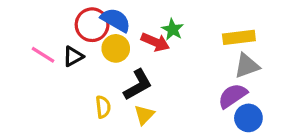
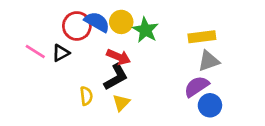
green star: (173, 29) -> (145, 30), size x1.4
red arrow: (155, 42) -> (119, 57), moved
yellow circle: (116, 48) -> (121, 22), moved

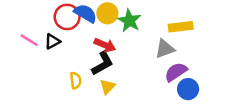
gray triangle: (209, 61) -> (165, 49), moved

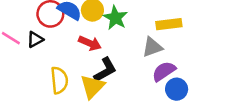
black L-shape: (103, 63) -> (105, 70), moved
yellow semicircle: (76, 81) -> (59, 80), size x1.5
yellow triangle: (107, 87) -> (92, 87), size x1.5

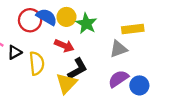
black triangle: (35, 39) -> (15, 52), moved
purple semicircle: (164, 71) -> (118, 79), moved
yellow semicircle: (59, 80) -> (37, 63), moved

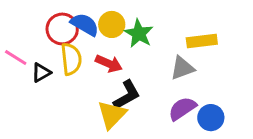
yellow semicircle: (37, 63) -> (71, 59), moved

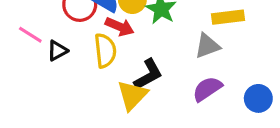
yellow semicircle: (71, 59) -> (105, 51), moved
red arrow: (109, 64) -> (120, 27), moved
blue circle: (211, 118) -> (258, 98), moved

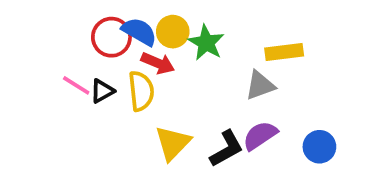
pink line: (30, 35) -> (76, 85), moved
black triangle: (57, 51) -> (102, 91), moved
black L-shape: (148, 75) -> (227, 149), moved

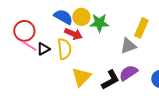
red circle: (111, 37) -> (24, 31), moved
green star: (206, 43) -> (99, 23), turned -30
yellow rectangle: (284, 52) -> (141, 28), turned -60

